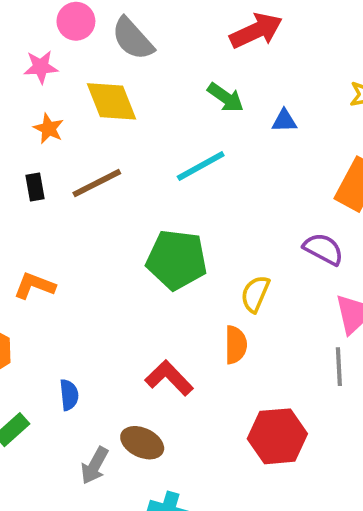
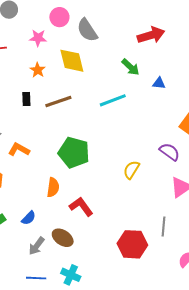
green pentagon: (177, 260) -> (74, 152), moved
orange semicircle: (236, 345) -> (53, 187), moved
gray line: (339, 367) -> (163, 227), moved
blue semicircle: (69, 395) -> (29, 218), moved, turned 42

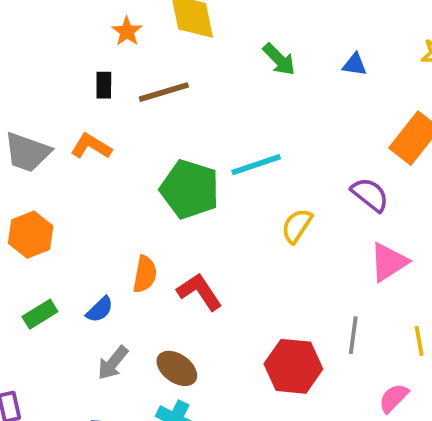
green arrow: (130, 67) -> (279, 59), moved
cyan line: (113, 100) -> (256, 165), moved
orange L-shape: (19, 150) -> (91, 146), moved
orange semicircle: (53, 187) -> (145, 274), moved
brown ellipse: (63, 238) -> (177, 368), moved

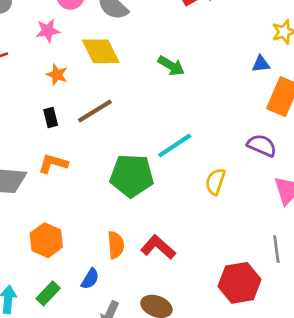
blue triangle: (355, 65) -> (261, 64), moved
orange hexagon: (31, 235) -> (46, 240), moved

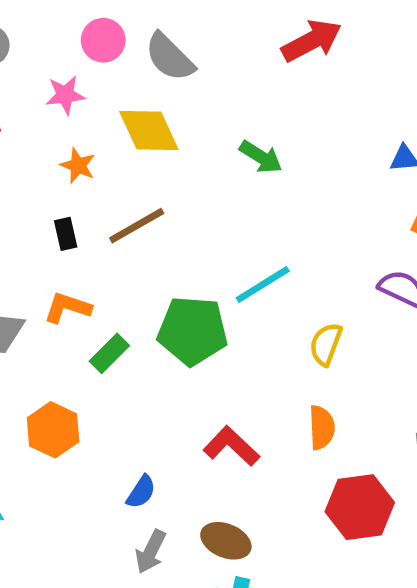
orange semicircle: (116, 245) -> (322, 427), moved
blue semicircle: (90, 279) -> (141, 492), moved
green rectangle: (48, 293) -> (109, 353), moved

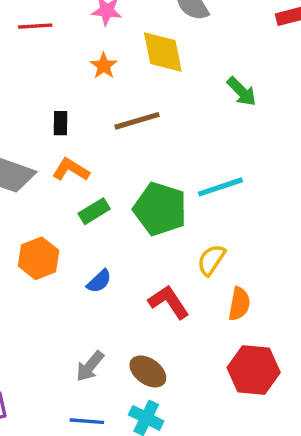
black rectangle: (66, 234) -> (60, 123), moved
yellow semicircle: (326, 344) -> (211, 260), moved
blue semicircle: (141, 492) -> (99, 281), moved

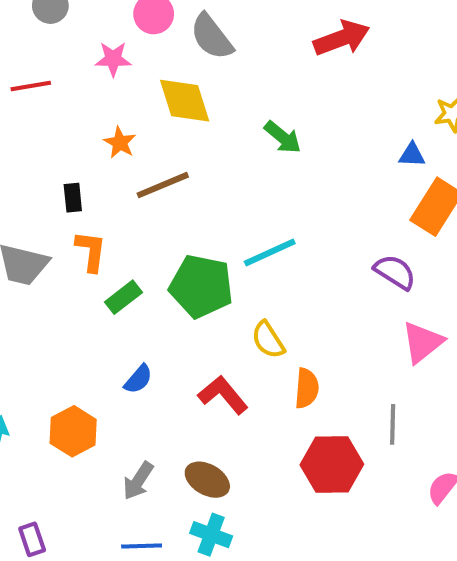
orange star: (104, 66) -> (120, 143), moved
orange L-shape: (71, 170) -> (91, 251), turned 72
orange hexagon: (39, 258) -> (73, 431), moved
yellow semicircle: (211, 260) -> (268, 340), turned -60

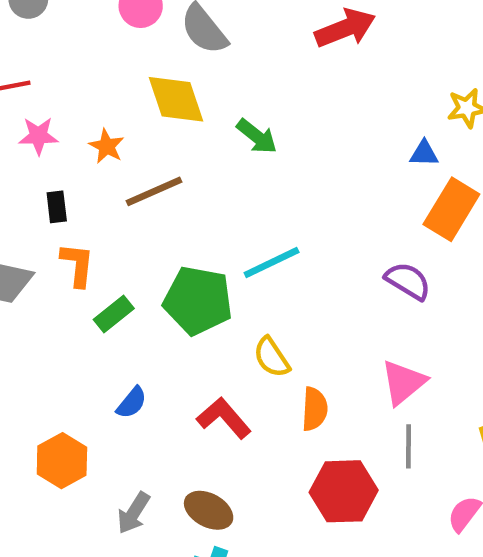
pink star: (113, 59) -> (38, 136), moved
green arrow: (283, 137) -> (257, 136), moved
pink triangle: (422, 342) -> (403, 382), moved

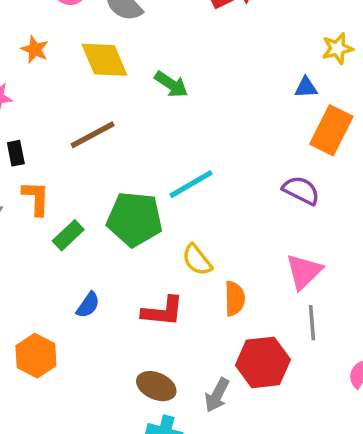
orange star: (107, 146) -> (35, 49), moved
red L-shape: (224, 418) -> (163, 311), turned 141
gray arrow: (134, 513) -> (217, 395), moved

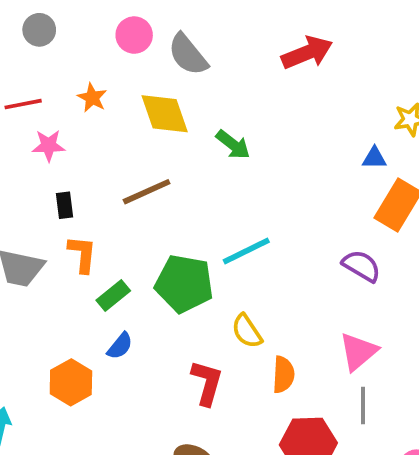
blue semicircle: (88, 305) -> (120, 346), moved
red L-shape: (163, 311) -> (207, 383), turned -84
orange hexagon: (36, 356) -> (71, 382), moved

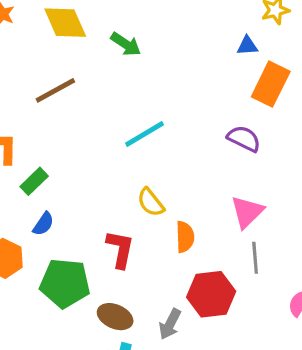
green pentagon: (184, 284) -> (65, 283), moved

